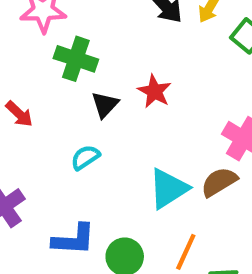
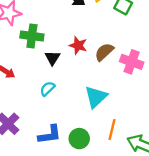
brown semicircle: (219, 182) -> (104, 52), moved

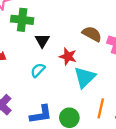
red star: (78, 45) -> (68, 56), moved
brown semicircle: (104, 52) -> (92, 34), turned 72

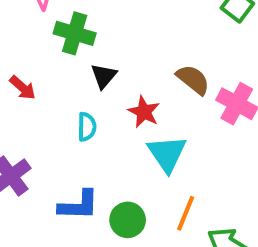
cyan semicircle: (38, 70) -> (87, 127), turned 126
cyan triangle: (85, 77) -> (167, 154), turned -30

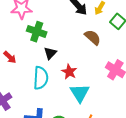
brown semicircle: (193, 80) -> (93, 37), moved
cyan semicircle: (87, 127) -> (41, 78), size x1.6

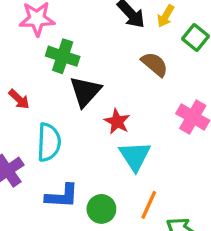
black triangle: (50, 53) -> (85, 91), size x1.5
cyan semicircle: (41, 78) -> (49, 142), moved

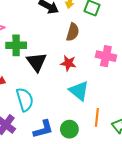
brown semicircle: (155, 64) -> (73, 32), turned 84
red star: (117, 122) -> (68, 63), moved

